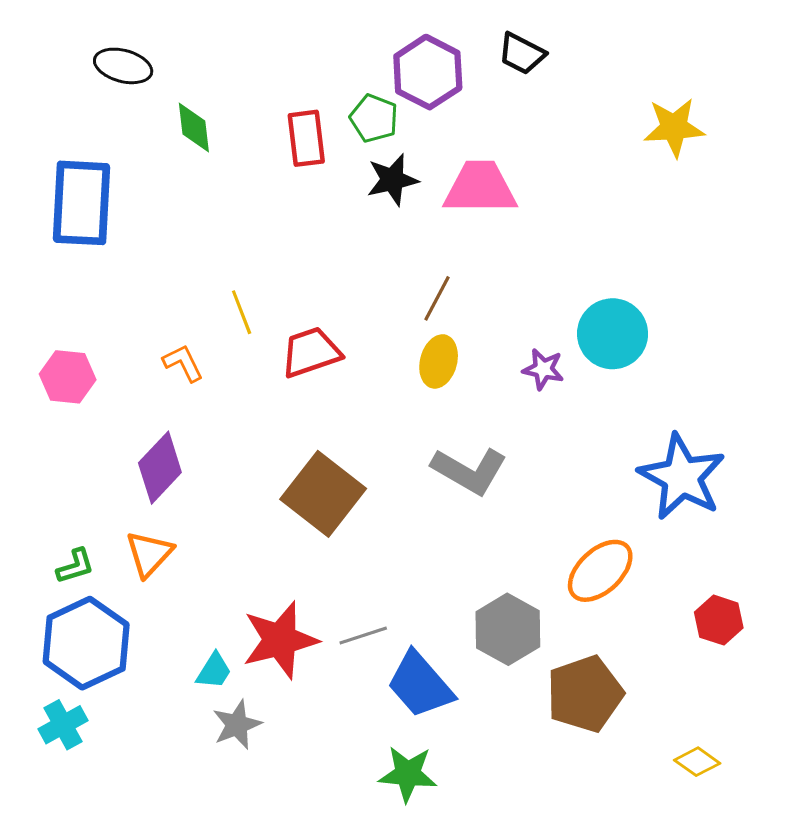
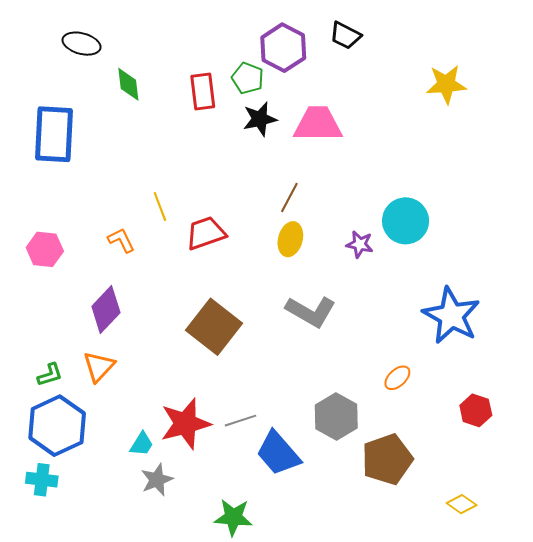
orange ellipse: (600, 571) -> (397, 378), size x0.6
cyan cross: (63, 725) -> (42, 480), turned 36
green star: (408, 774) -> (233, 517), moved

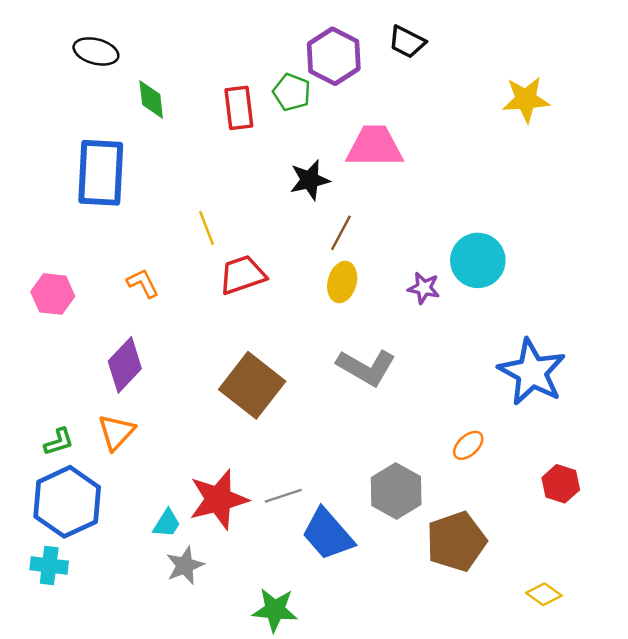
black star: (260, 119) -> (310, 180), moved
blue rectangle: (54, 134) -> (101, 173), moved
yellow line: (160, 207) -> (206, 228), moved

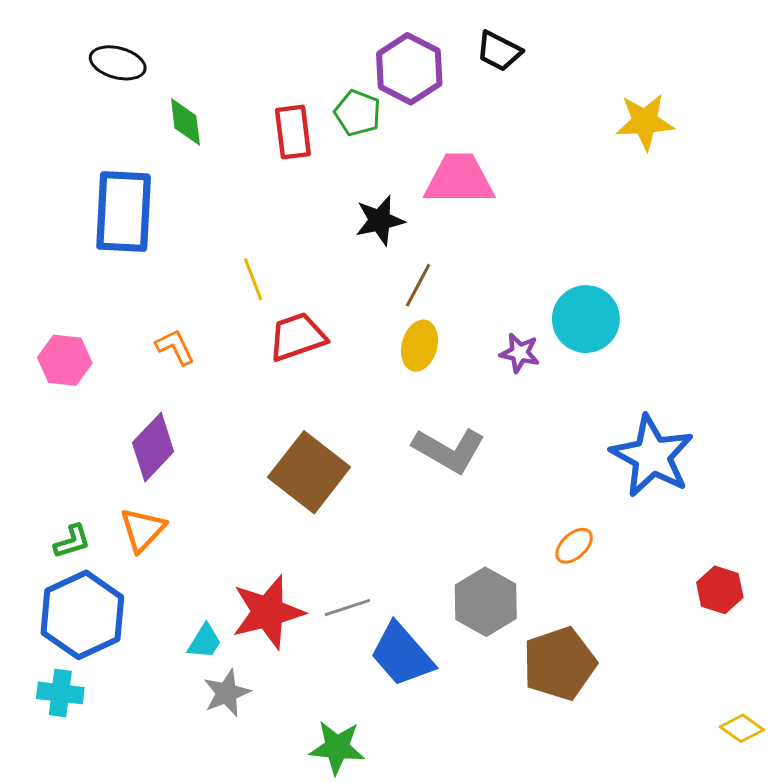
red hexagon: (561, 484) -> (720, 590), moved
yellow diamond: (544, 594) -> (742, 728), moved

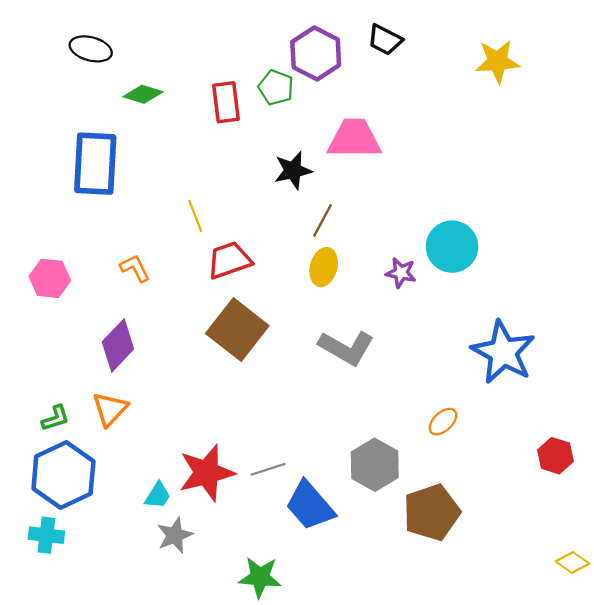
green diamond: (185, 122) -> (143, 94), turned -66
yellow star: (645, 122) -> (497, 61), moved
brown square: (309, 472) -> (237, 330), moved

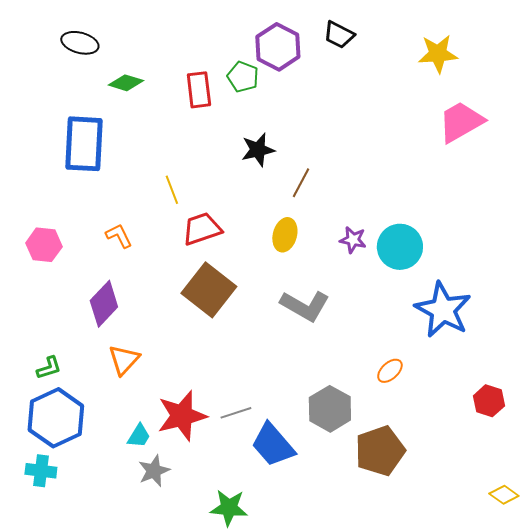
pink trapezoid: (354, 139) -> (461, 122), moved, turned -30
brown line: (322, 220) -> (301, 183), moved
cyan circle: (452, 247) -> (400, 247), moved
orange triangle: (110, 409) -> (124, 360), moved

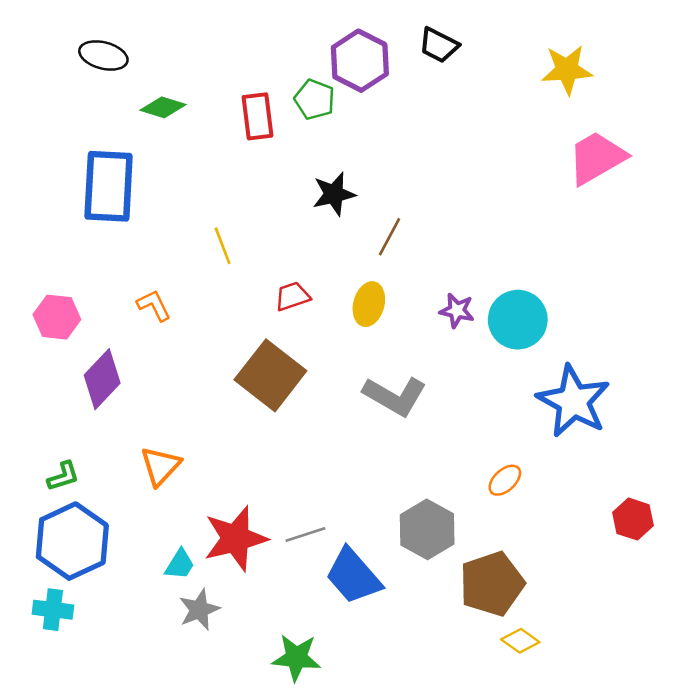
red trapezoid: (202, 229) -> (292, 296), moved, size x0.7
purple diamond: (104, 304) -> (102, 379), moved
yellow diamond: (504, 495) -> (520, 641), moved

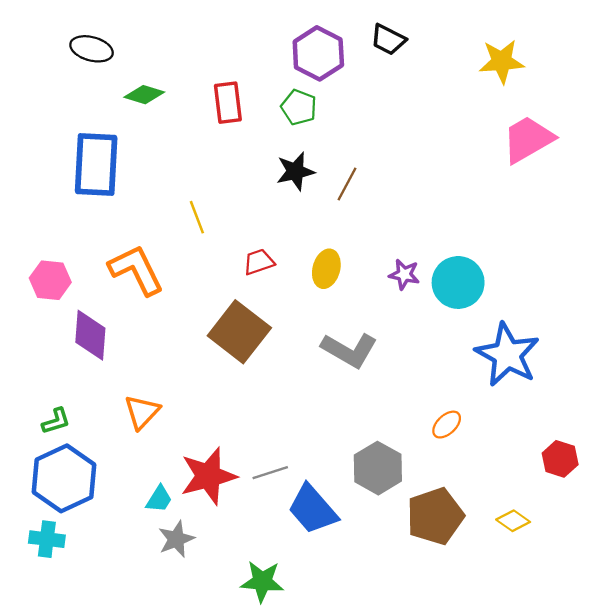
green pentagon: (314, 100) -> (299, 107), moved
brown line: (390, 237) -> (347, 184), moved
orange L-shape: (154, 305) -> (136, 270), size x1.8
purple diamond: (102, 379) -> (90, 335), turned -39
yellow diamond: (520, 641) -> (513, 521), moved

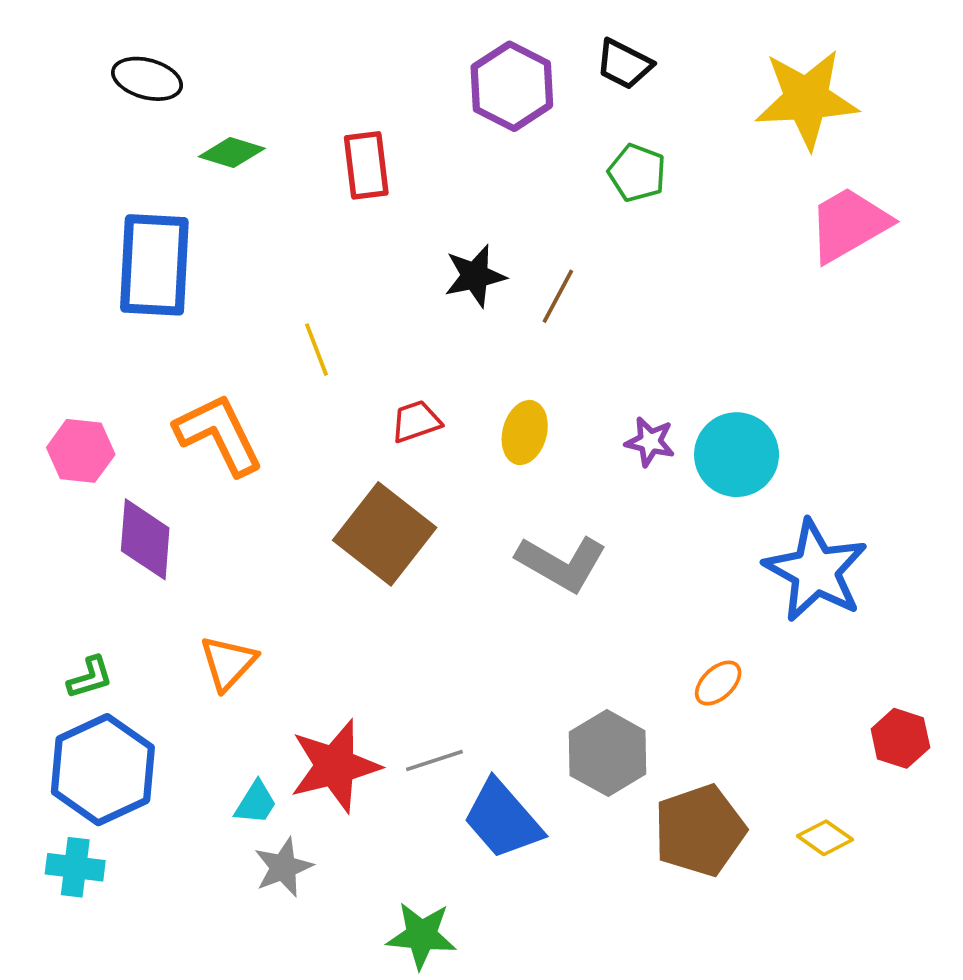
yellow star: (502, 61) -> (807, 99), size x1.4
green pentagon: (299, 107) -> (637, 173), moved

